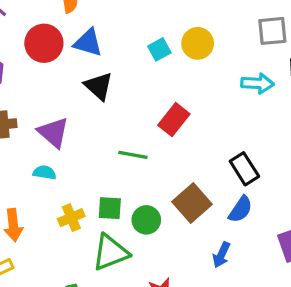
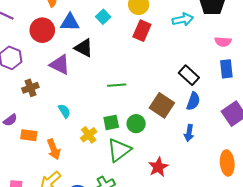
cyan square: (159, 49) -> (103, 17), moved
red rectangle: (174, 120) -> (142, 31), moved
purple triangle: (53, 132) -> (60, 65), moved
cyan semicircle: (45, 172) -> (64, 111), turned 64

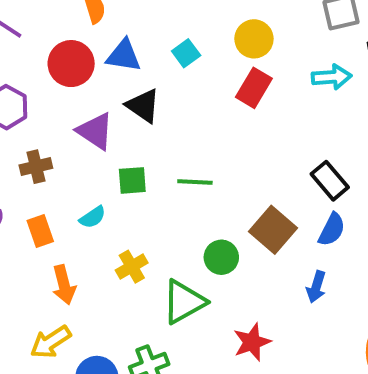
cyan semicircle: (64, 111) -> (93, 217), turned 80
green square: (111, 122) -> (132, 180), moved
orange rectangle: (29, 135) -> (40, 231), moved, turned 56

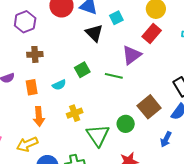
cyan square: (186, 53) -> (116, 18), moved
purple triangle: (95, 131) -> (132, 55), moved, turned 40
green square: (132, 180) -> (82, 70), turned -35
green circle: (221, 257) -> (126, 124), moved
green triangle: (184, 302) -> (98, 135), turned -45

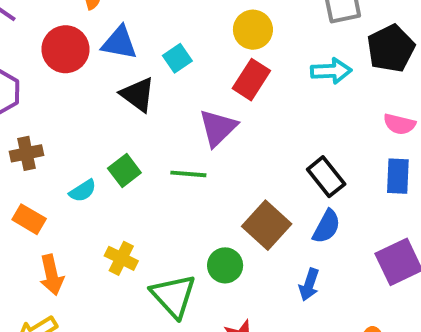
cyan semicircle: (59, 85) -> (83, 191), moved
orange rectangle: (32, 87) -> (29, 219), turned -42
yellow cross: (75, 113) -> (121, 258), turned -35

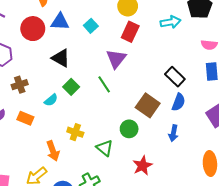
black triangle: (138, 95) -> (61, 58), moved
green line: (188, 174) -> (104, 84), turned 60
orange arrow: (52, 275) -> (53, 151), moved
green triangle: (173, 296) -> (105, 148), size x0.7

